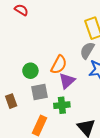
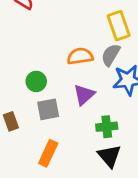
orange semicircle: (59, 65) -> (80, 56), moved, turned -126
green cross: (62, 105) -> (107, 127), moved

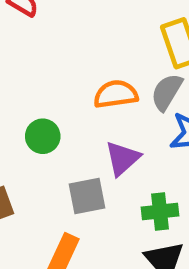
gray square: (48, 109) -> (87, 196), moved

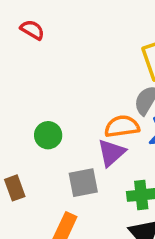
orange semicircle: (116, 94) -> (122, 126), moved

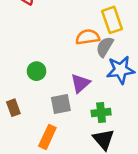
orange semicircle: (122, 126) -> (88, 37), moved

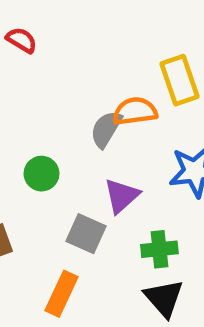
gray semicircle: (105, 47) -> (106, 129), moved
gray square: (61, 104) -> (86, 234), turned 35

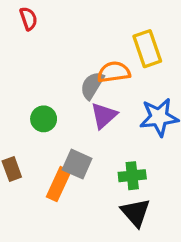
red semicircle: (21, 40) -> (29, 19), turned 40
purple triangle: (122, 196) -> (104, 116), moved
orange rectangle: (62, 294) -> (59, 184), moved

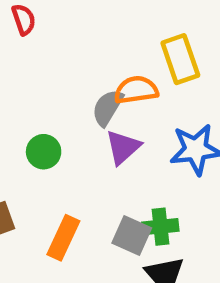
gray square: (77, 164) -> (132, 235), moved

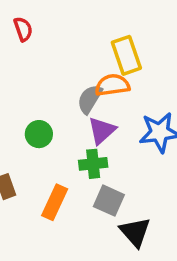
yellow rectangle: (180, 59) -> (126, 55), moved
green cross: (160, 227) -> (93, 164), moved

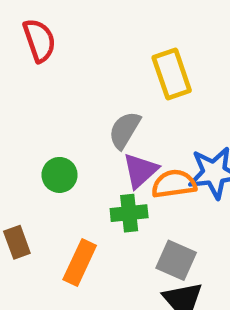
red semicircle: (23, 29) -> (39, 40), size x1.4
orange semicircle: (112, 85) -> (174, 184), moved
gray square: (109, 201) -> (176, 260), moved

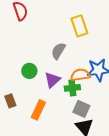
purple triangle: (140, 170) -> (52, 80), moved
green cross: (129, 213) -> (72, 88), moved

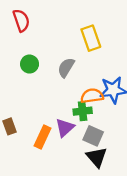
green circle: (29, 71) -> (30, 64), moved
purple triangle: (52, 80) -> (65, 128), moved

